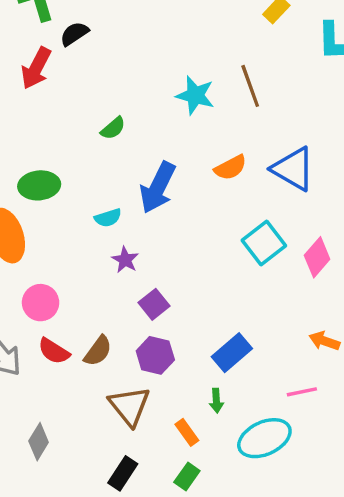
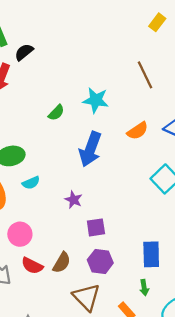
cyan star: (195, 95) -> (96, 100), moved
cyan semicircle: (108, 218) -> (31, 183), moved
purple square: (154, 304) -> (96, 227), turned 36
blue rectangle: (232, 353) -> (151, 254), turned -45

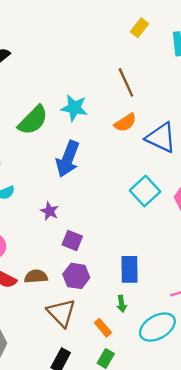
green semicircle: (56, 113) -> (33, 120), size x1.8
orange semicircle: (138, 131) -> (125, 123), moved
purple square: (96, 227) -> (72, 240), turned 30
brown semicircle: (62, 263) -> (36, 276), turned -125

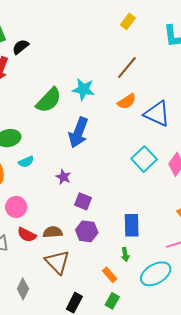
yellow rectangle: (140, 28) -> (128, 21), moved
brown line: (126, 82) -> (127, 67), turned 65
brown triangle: (61, 313) -> (57, 262), moved

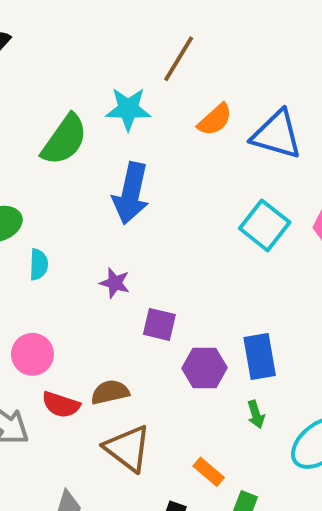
brown line: (127, 67) -> (179, 59), moved
cyan semicircle: (26, 162) -> (39, 264), turned -56
purple hexagon: (87, 231) -> (204, 368), moved
orange rectangle: (110, 275) -> (209, 472), moved

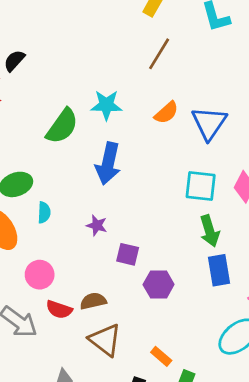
brown line: (179, 59) -> (159, 54), moved
blue triangle: (277, 135) -> (209, 123), turned 48
cyan square: (265, 225) -> (201, 186), turned -32
blue rectangle: (260, 356) -> (219, 270), moved
green arrow: (256, 414) -> (210, 231), moved, size x1.6

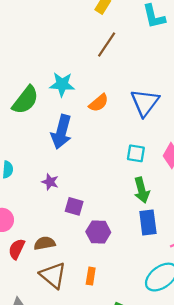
orange semicircle: (166, 113) -> (99, 103), moved
cyan square: (201, 186) -> (136, 153), size x0.7
red semicircle: (59, 310) -> (17, 249), turned 95
orange rectangle: (161, 356) -> (91, 276), moved, turned 56

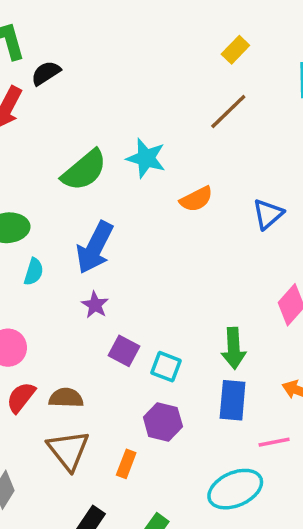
blue triangle: (145, 103) -> (268, 214), size x0.7
blue arrow: (61, 132) -> (95, 248), moved
cyan square: (136, 153) -> (166, 367), moved
purple hexagon: (98, 232) -> (163, 422), moved

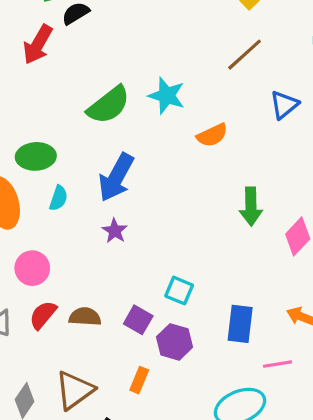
blue triangle: (268, 214) -> (284, 105), moved
green arrow: (234, 348) -> (251, 206), moved
purple square: (124, 351) -> (138, 320), moved
brown triangle: (68, 450) -> (75, 390), moved, turned 30

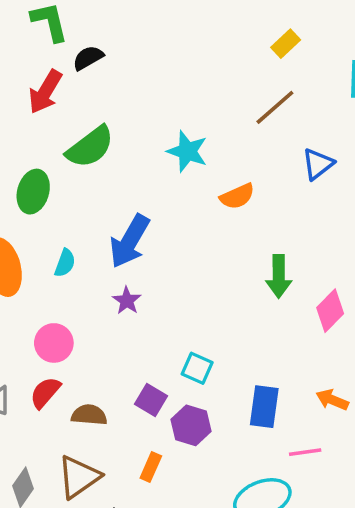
green semicircle: (109, 105) -> (90, 147), moved
green ellipse: (36, 156) -> (33, 192), moved, turned -72
pink circle: (32, 268) -> (54, 343), moved
brown semicircle: (85, 317) -> (89, 415), moved

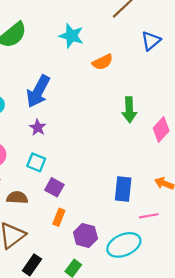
cyan square: (197, 368) -> (36, 162), moved
purple hexagon: (191, 425) -> (85, 235), moved
orange rectangle: (151, 467) -> (59, 217), moved

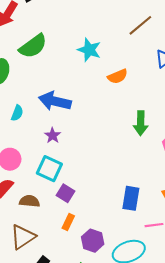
blue arrow: (38, 91) -> (55, 101), turned 72
cyan square: (36, 162) -> (49, 169), size x1.4

